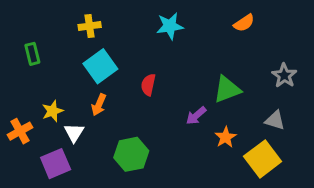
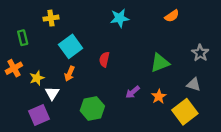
yellow cross: (90, 26) -> (51, 18), moved
purple arrow: (196, 116) -> (133, 92), moved
orange cross: (20, 131) -> (14, 68), moved

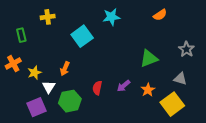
cyan square: (71, 46) -> (82, 36), moved
red semicircle: (104, 59) -> (97, 88), moved
green hexagon: (92, 108) -> (70, 101), moved

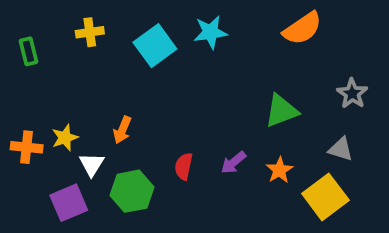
orange semicircle: (160, 15) -> (302, 28), size x1.5
green rectangle: (21, 35) -> (28, 51), moved
cyan square: (82, 36) -> (155, 46), moved
orange cross: (13, 64) -> (27, 147), moved, turned 35

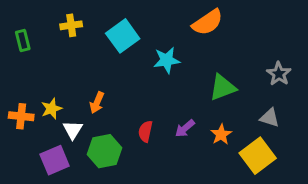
orange semicircle: (302, 28) -> (208, 22), moved
cyan star: (210, 32) -> (167, 60), moved

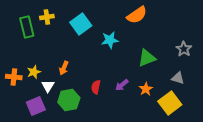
green rectangle: (23, 40) -> (27, 27), moved, size x1.5

